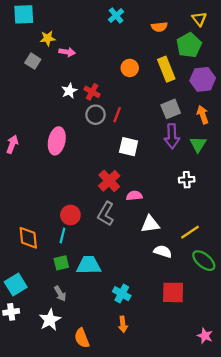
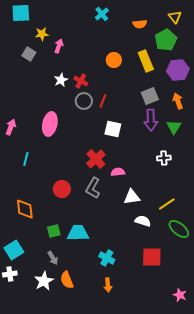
pink arrow: (67, 52) -> (59, 46), turned -80
cyan line: (62, 235) -> (26, 159), moved
orange semicircle: (82, 338) -> (67, 280), moved

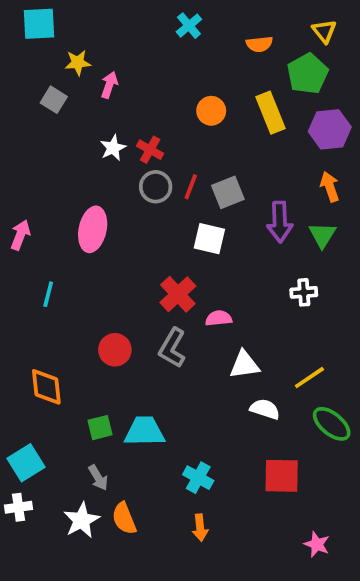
gray square: (150, 96) -> (228, 192), moved
pink star: (180, 295) -> (317, 544), moved

